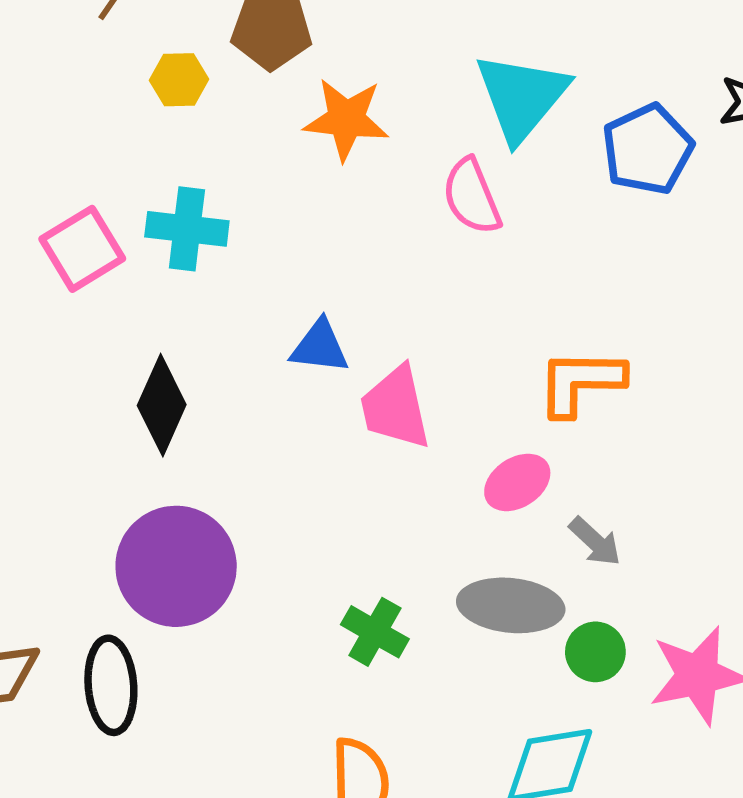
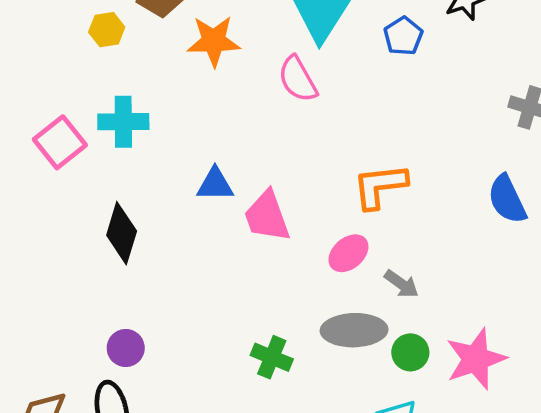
blue pentagon: (648, 149) -> (403, 36), size x0.7
purple circle: (176, 566) -> (126, 348), moved, size x0.5

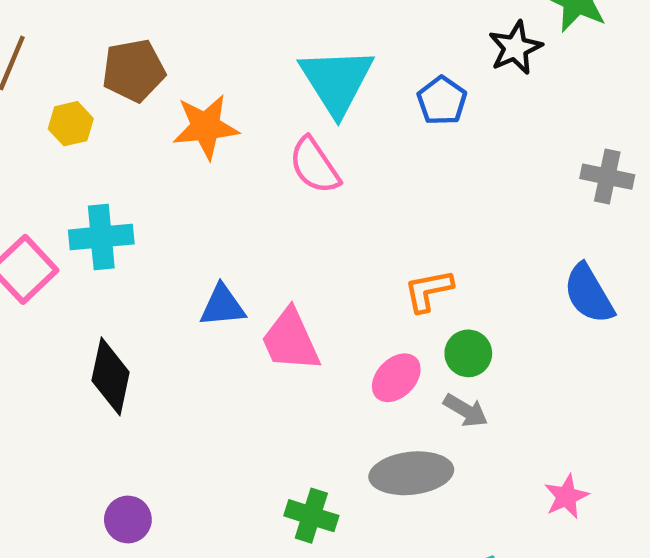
orange L-shape: (380, 186) -> (428, 291), size x0.7
green circle: (410, 352) -> (468, 353), moved
pink star: (476, 359) -> (566, 497), size x0.6

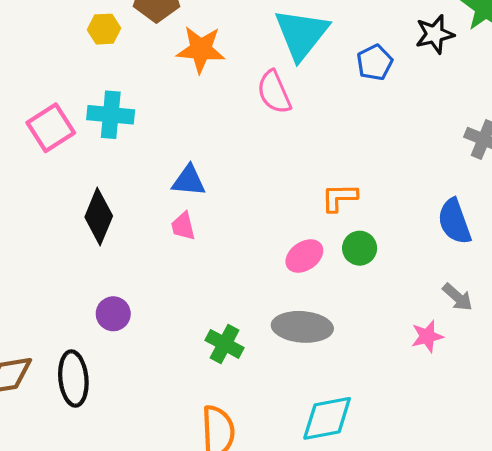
pink trapezoid: (290, 340) -> (183, 226), moved, size x0.6
gray arrow: (466, 410) -> (457, 297), moved
pink star: (566, 497) -> (427, 336), moved
purple circle: (128, 519) -> (113, 314), moved

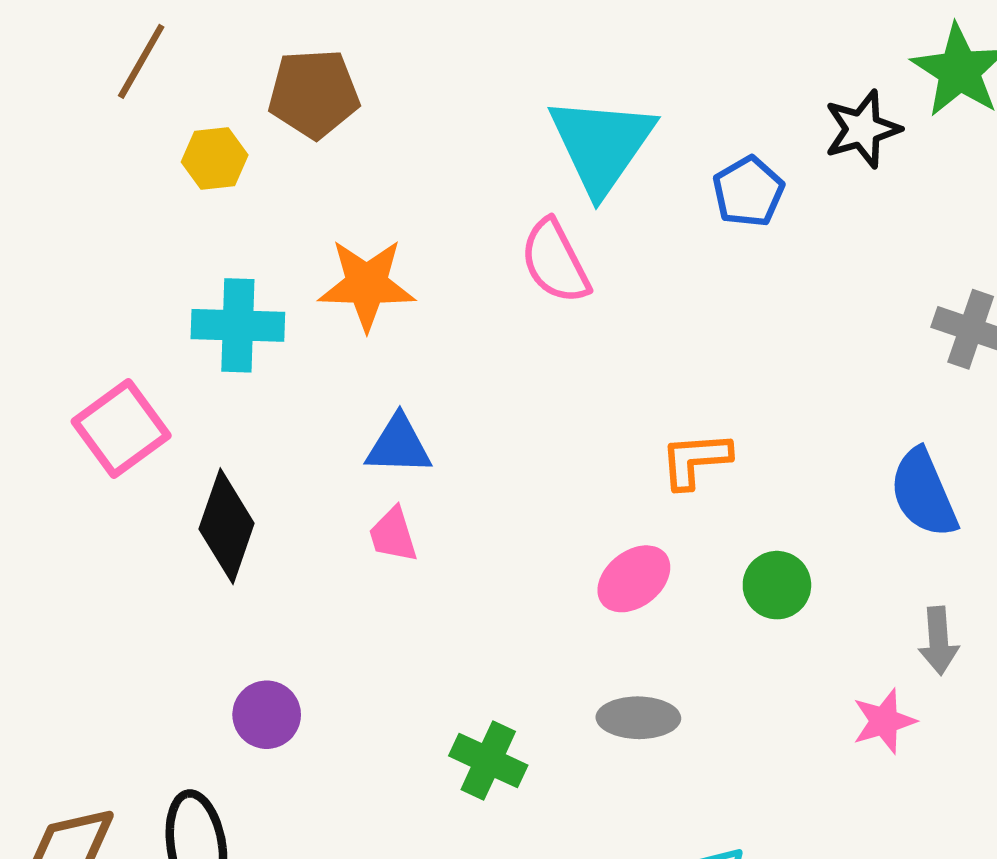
orange star: (201, 49) -> (367, 285), moved
pink square: (51, 128) -> (121, 429), moved
green circle: (360, 248) -> (777, 585), moved
gray arrow: (457, 297) -> (939, 641), turned 48
gray ellipse: (302, 327) -> (638, 718), size x0.7

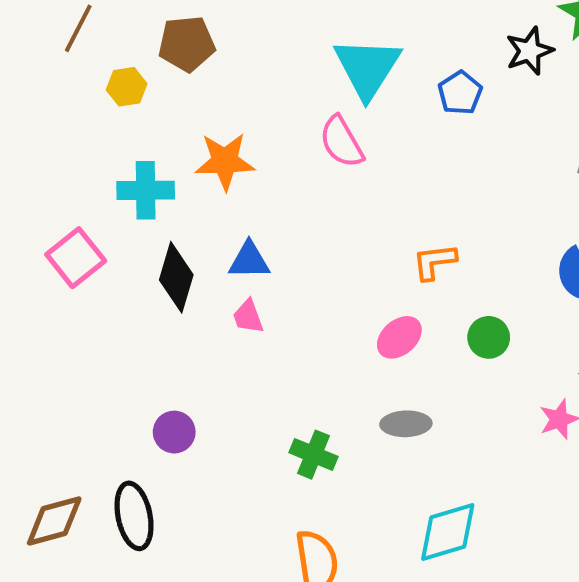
black diamond: (227, 526) -> (176, 277), moved

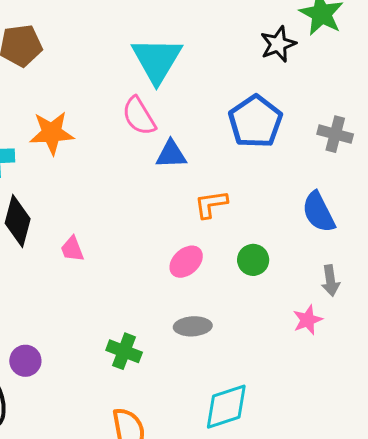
blue pentagon: (460, 93) -> (255, 122), moved, size x1.6
blue triangle: (249, 261) -> (171, 154), moved
purple circle: (174, 432) -> (25, 361), moved

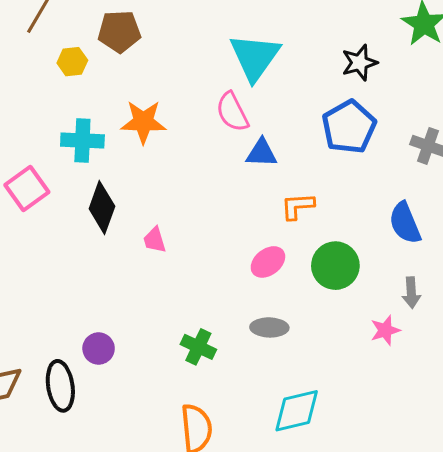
black star: (278, 44) -> (360, 63), moved
green circle: (253, 260) -> (335, 266), size x1.5

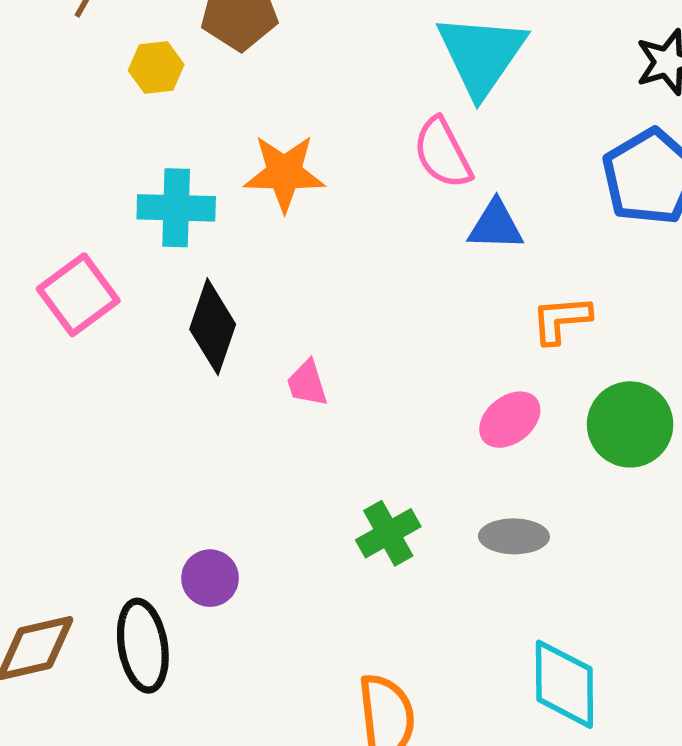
green cross: (198, 347) -> (388, 533), moved, turned 36
cyan diamond: (297, 411) -> (564, 684), turned -76

